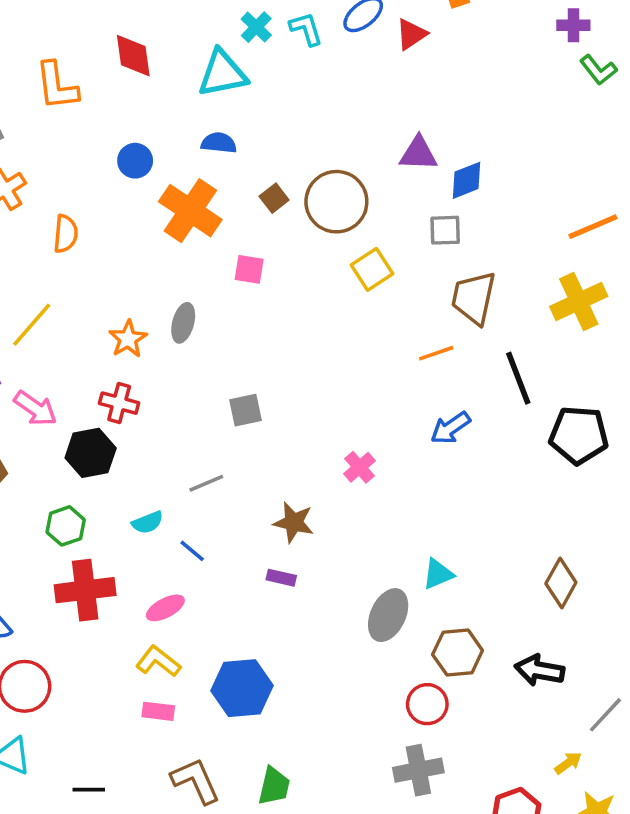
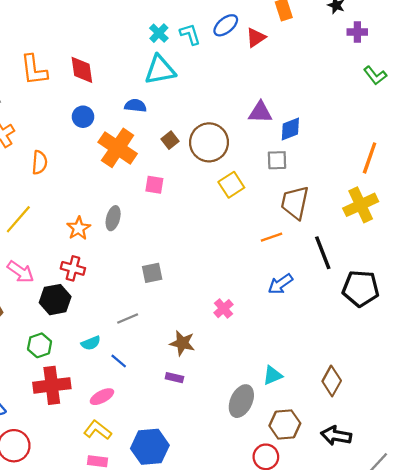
red diamond: (133, 56) -> (82, 70), moved
green L-shape: (598, 70) -> (375, 75), moved
cyan triangle: (222, 73) -> (160, 70), moved
orange line: (593, 227) -> (370, 158), turned -48
brown diamond: (561, 583) -> (332, 381), moved

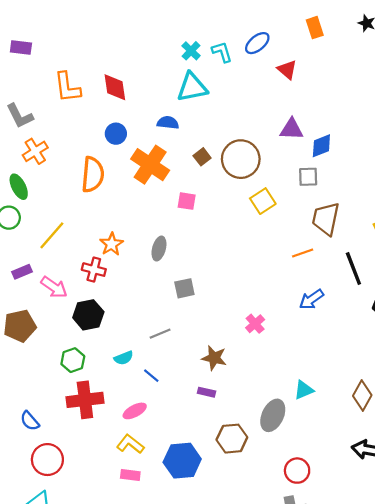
red triangle: (256, 38) -> (287, 70), moved, turned -45
orange semicircle: (40, 162) -> (93, 175), moved, size x1.5
gray ellipse: (113, 218) -> (159, 249), moved
red cross: (73, 268) -> (94, 270), moved
brown hexagon: (285, 424) -> (232, 439), moved

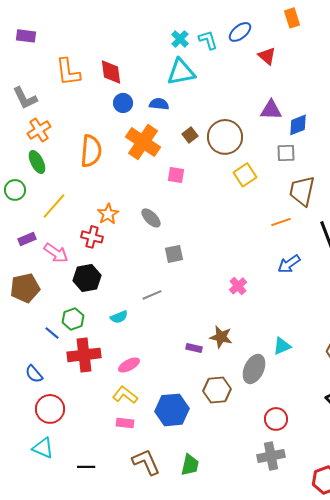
blue circle: (116, 134) -> (123, 103), moved
green ellipse: (19, 187) -> (37, 162), moved
gray ellipse: (159, 249) -> (151, 218), turned -60
brown star: (214, 358) -> (221, 337), moved
blue line: (151, 376) -> (52, 333), moved

